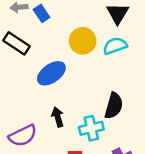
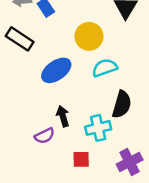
cyan semicircle: (115, 46) -> (105, 68), moved
purple semicircle: (23, 136) -> (44, 136), moved, size x0.7

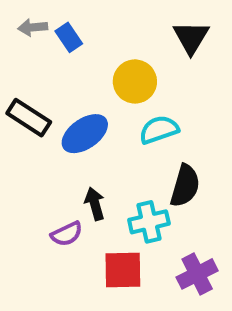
black rectangle: (20, 39) -> (29, 118), moved
red square: (81, 159) -> (123, 270), size x1.5

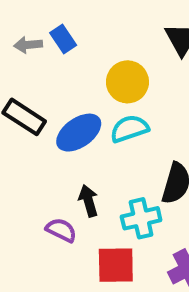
gray arrow: (33, 27) -> (28, 45), moved
cyan semicircle: (159, 130) -> (129, 129), moved
purple semicircle: (67, 234) -> (61, 230), turned -128

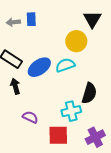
blue rectangle: (63, 39) -> (31, 19), turned 32
yellow circle: (127, 82) -> (76, 41), moved
black arrow: (88, 201) -> (15, 86), moved

